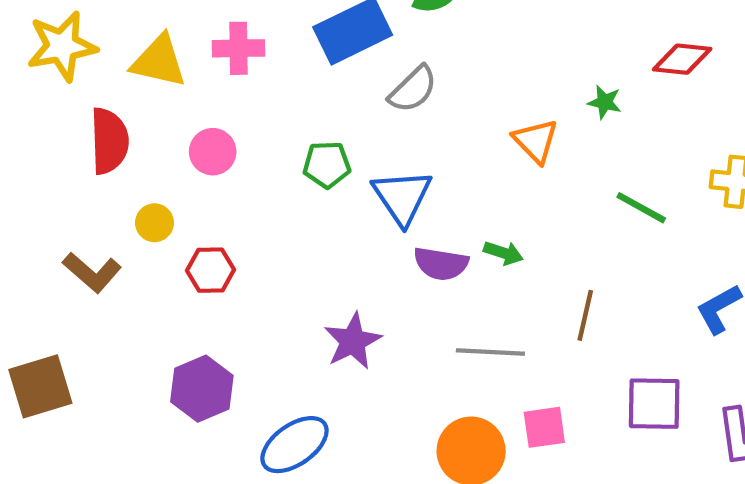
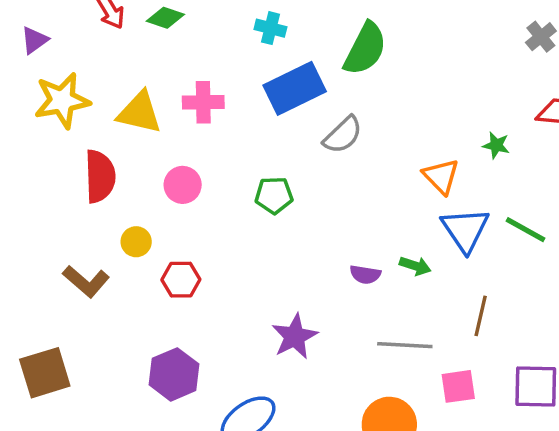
blue triangle: (402, 197) -> (465, 230), moved
purple semicircle: (441, 264) -> (365, 274), size x0.7
pink square: (544, 427) -> (458, 386), moved

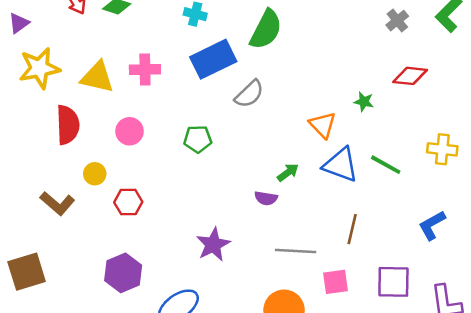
blue triangle: (465, 230) -> (341, 165), turned -36
green arrow: (415, 266) -> (288, 172), moved, turned -55

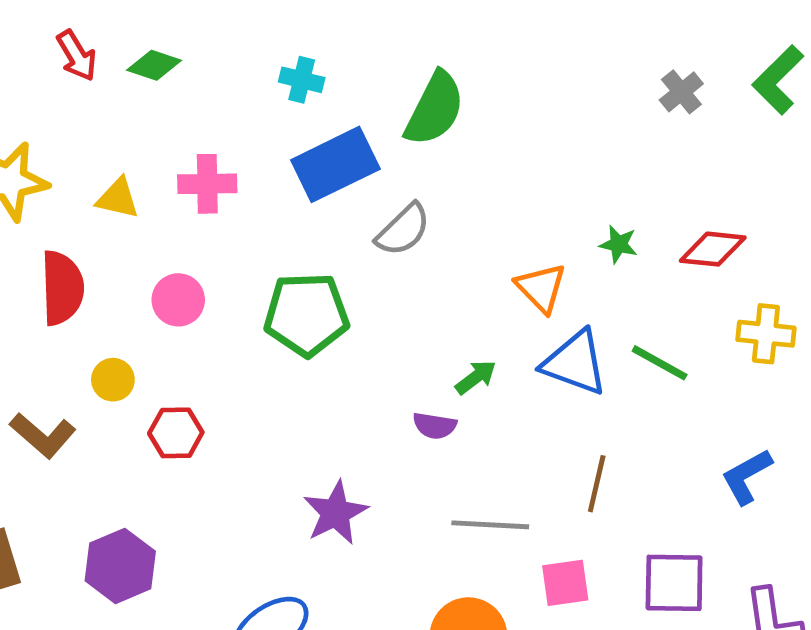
red diamond: (410, 76) -> (713, 249), moved
yellow triangle: (97, 77) -> (118, 198), size x0.7
green pentagon: (198, 139) -> (306, 314), size x1.6
purple hexagon: (123, 273) -> (120, 566), moved

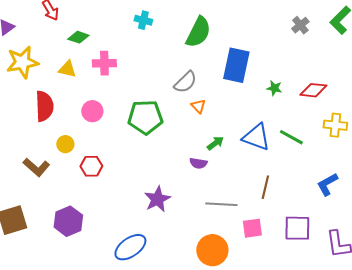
green diamond: (154, 65) -> (78, 37), moved
blue rectangle: (335, 164) -> (236, 65), moved, turned -52
orange triangle: (541, 288) -> (198, 106), moved, size x0.7

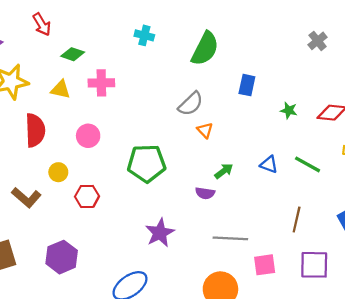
blue rectangle: (236, 65) -> (247, 85), size x0.6
green pentagon: (145, 117) -> (147, 163), moved
blue triangle: (256, 137) -> (269, 164), size x0.6
brown line: (265, 187) -> (297, 220), moved

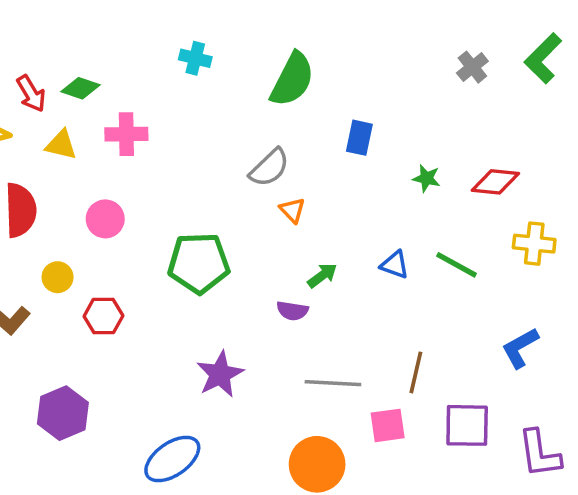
red arrow: (42, 24) -> (31, 94), moved
brown line: (297, 220) -> (416, 372), moved

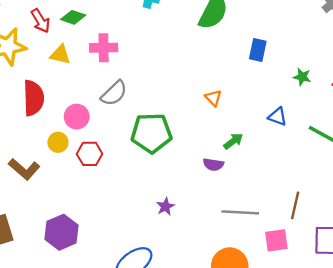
gray semicircle: (269, 168) -> (114, 93), moved
pink circle: (105, 219) -> (77, 117), moved
blue triangle: (395, 265) -> (278, 117), moved
red hexagon: (103, 316) -> (90, 154), moved
purple star: (220, 374) -> (165, 207), size x0.6

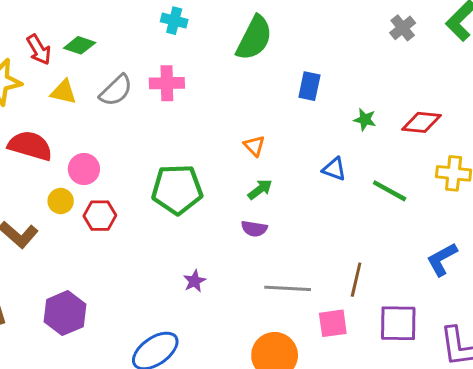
pink cross: (104, 48) -> (167, 83), moved
gray semicircle: (114, 93) -> (116, 90), moved
red semicircle: (33, 98) -> (30, 146), turned -72
green arrow: (233, 141) -> (260, 189), moved

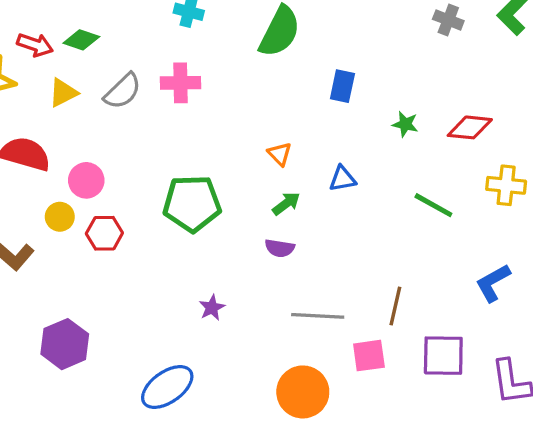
gray cross: (403, 28) -> (448, 20), turned -30
red arrow: (39, 50) -> (35, 45), turned -40
yellow triangle: (64, 92) -> (63, 93), turned -40
blue triangle: (334, 169) -> (342, 179), moved, turned -30

